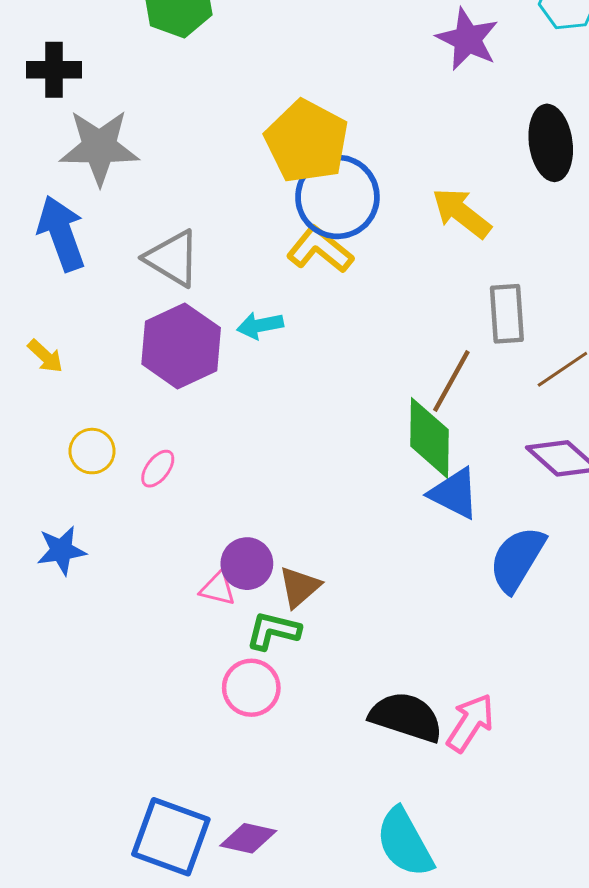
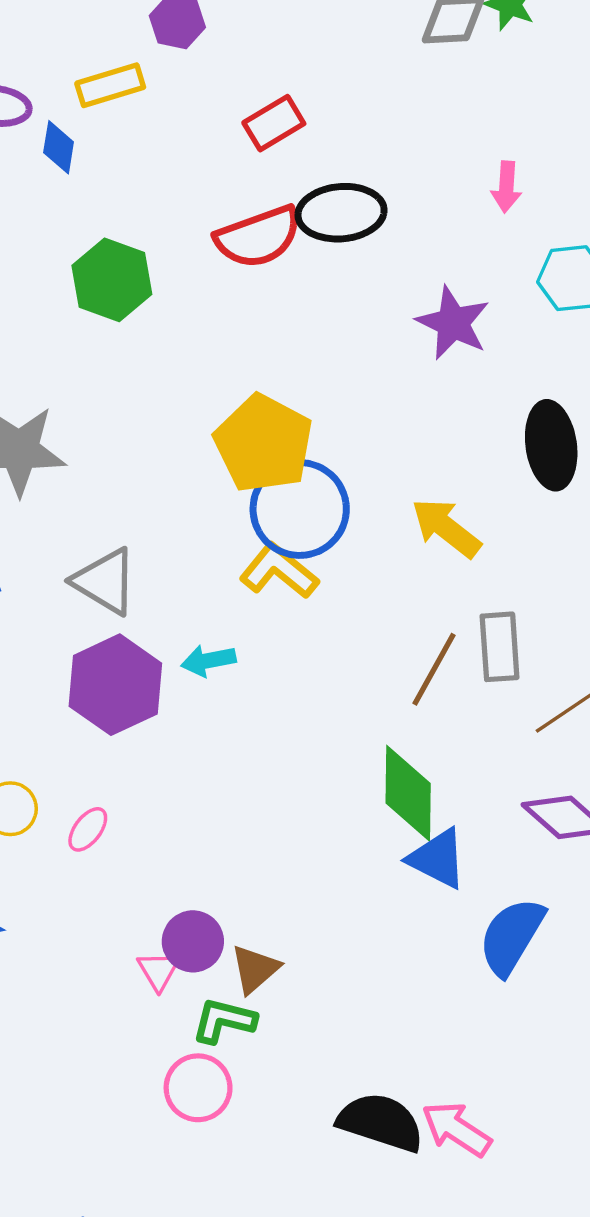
brown line: (451, 381) -> (434, 669), moved
pink triangle: (218, 588) -> (158, 971), turned 45
pink arrow: (470, 723) -> (456, 1129), turned -90

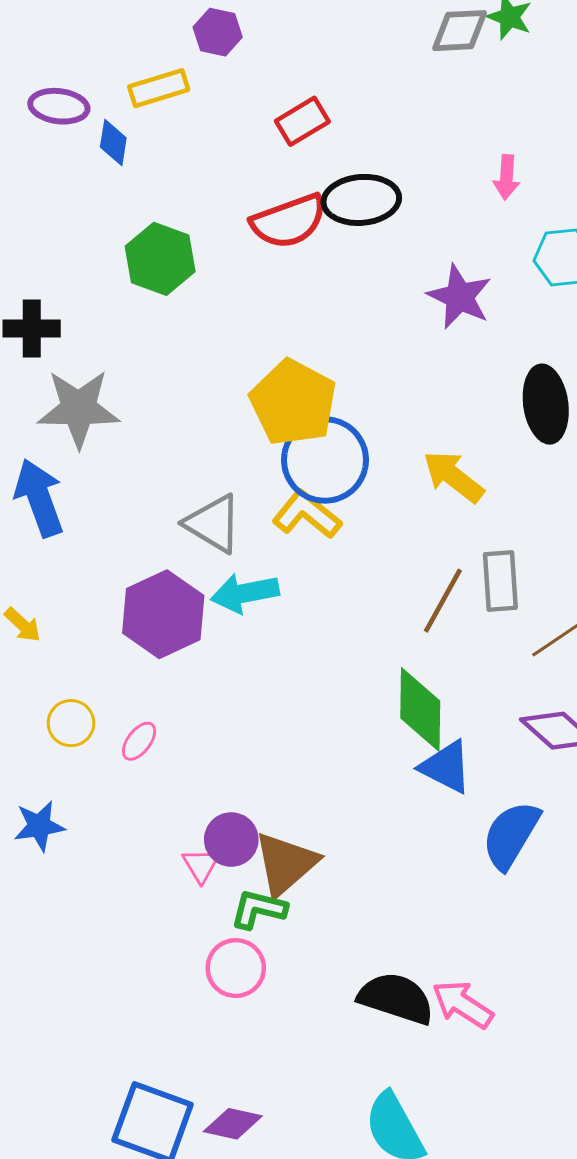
gray triangle: (105, 581) -> (213, 524), moved
cyan arrow: (208, 661) -> (245, 593), size x1.4
brown triangle: (255, 969) -> (286, 864), size x1.5

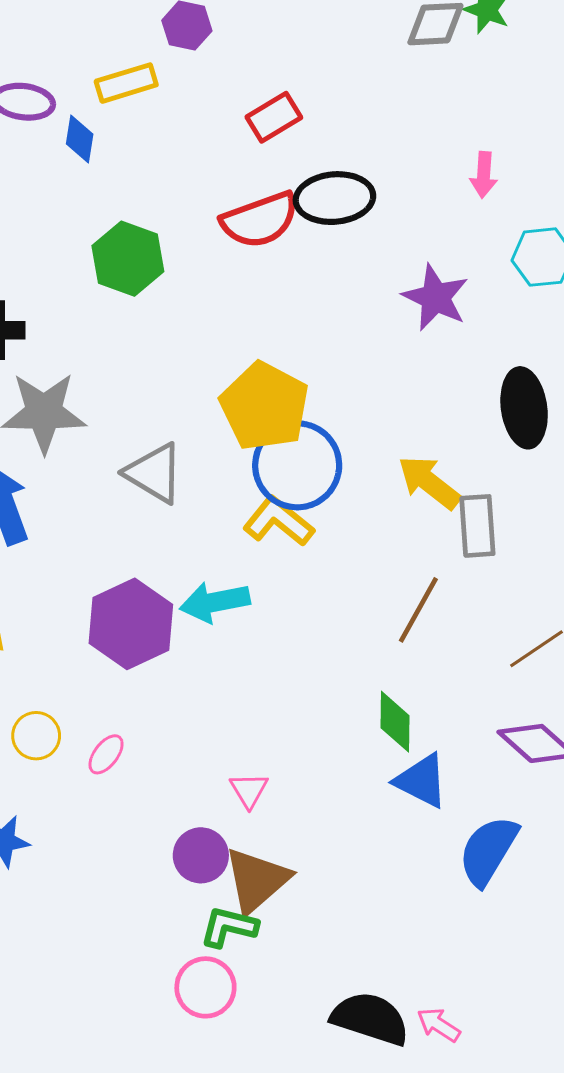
gray triangle: (213, 524) -> (154, 473), moved
gray rectangle: (500, 581) -> (477, 526), moved
green diamond: (420, 709) -> (395, 722), size x0.7
pink triangle: (201, 865) -> (249, 790), moved
pink arrow: (463, 1004) -> (439, 1025), size x0.7

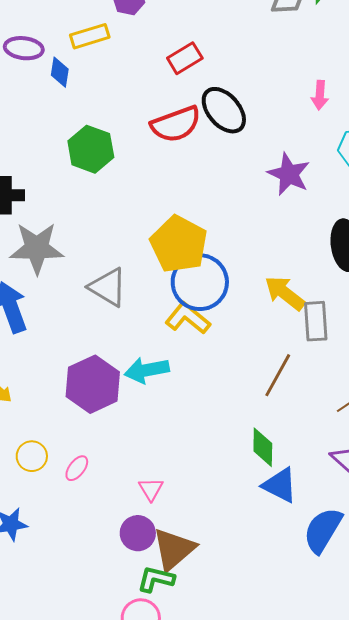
black ellipse: (334, 198) -> (224, 110), turned 54
pink triangle: (249, 790) -> (151, 489), moved

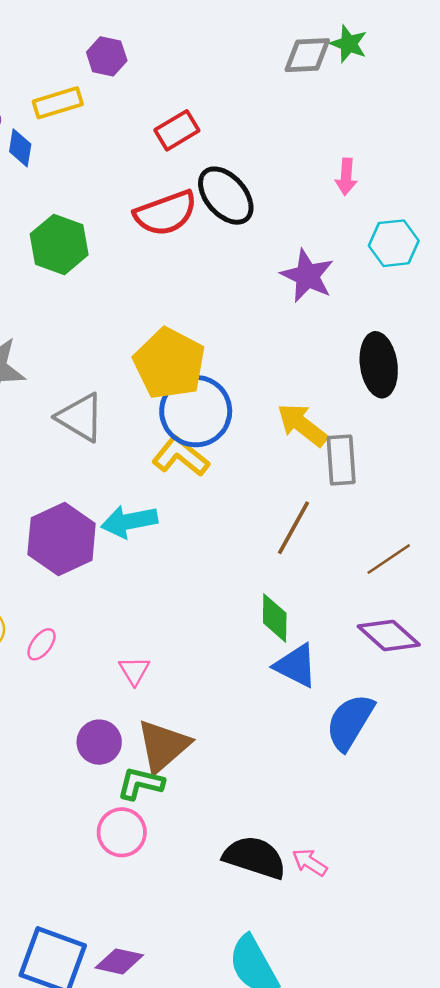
purple circle: (138, 533) -> (99, 742), moved

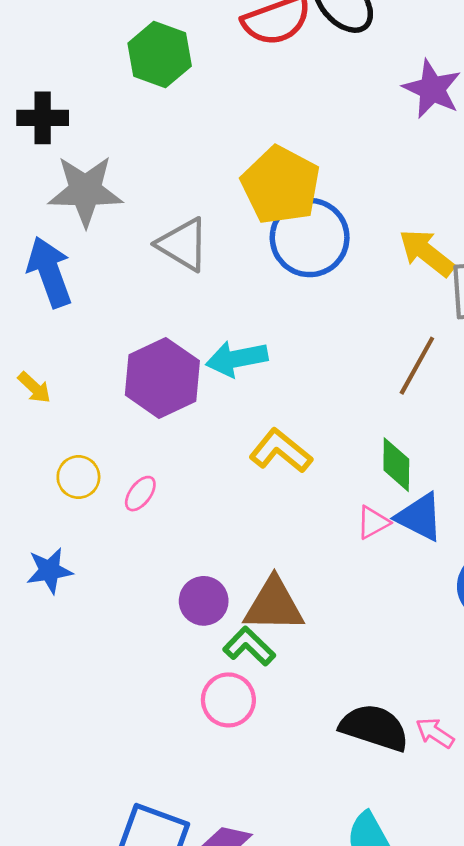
yellow L-shape: (181, 456) -> (281, 451), moved
pink triangle: (134, 671) -> (373, 522), moved, turned 32
brown triangle: (163, 746) -> (274, 605), turned 42
green L-shape: (141, 783) -> (249, 646), turned 30

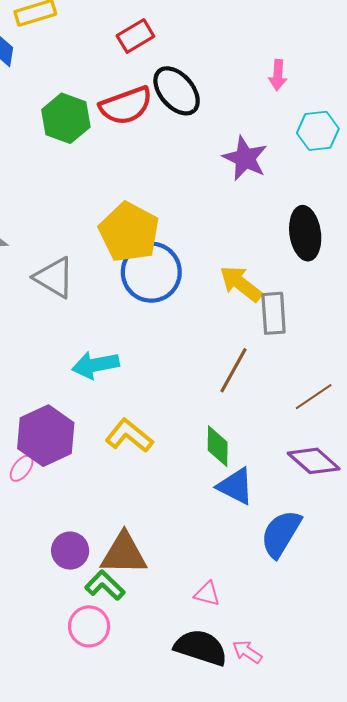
green hexagon: (160, 55) -> (66, 118), moved
purple hexagon: (162, 378) -> (46, 436), moved
pink triangle: (373, 522) -> (207, 594), moved, turned 44

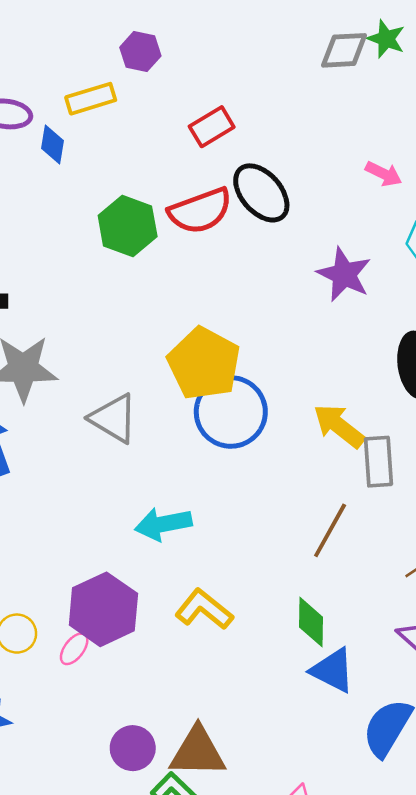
pink arrow: (278, 75) -> (384, 174), turned -68

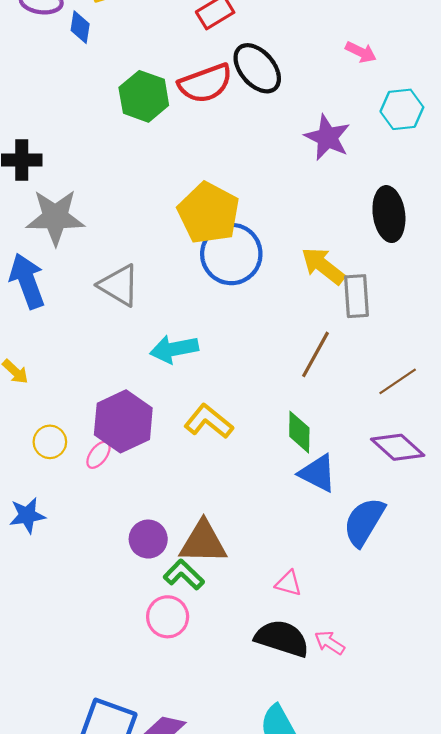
gray triangle: (114, 418) -> (119, 285), moved

